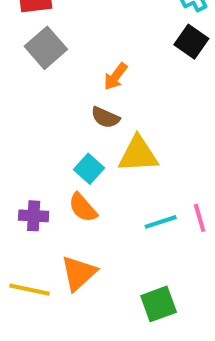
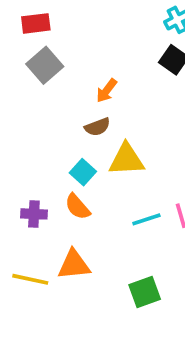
brown semicircle: (105, 117) -> (97, 127), turned -45
orange triangle: (79, 273) -> (74, 265), turned 36

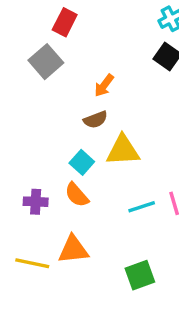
red rectangle: (36, 23) -> (65, 22), moved, turned -56

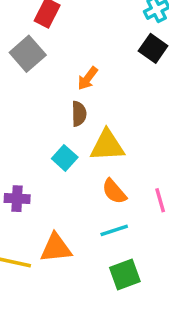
brown semicircle: (95, 120) -> (79, 114), turned -70
orange semicircle: (77, 195) -> (114, 191), moved
cyan line: (142, 207) -> (114, 230), moved

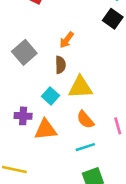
gray square: (28, 54) -> (24, 52), moved
purple cross: (17, 199) -> (23, 116), moved
orange triangle: (56, 248) -> (45, 130), moved

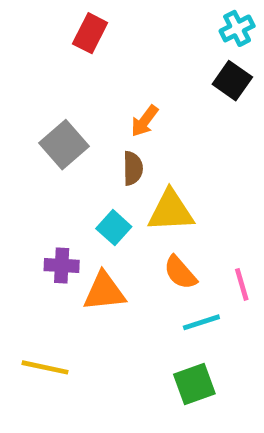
cyan line: (85, 147) -> (201, 322), moved

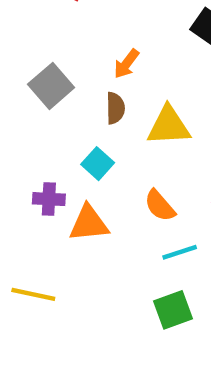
yellow triangle: (171, 211) -> (169, 126), moved

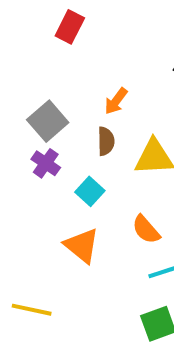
purple cross: (49, 199) -> (46, 163), moved, turned 32
orange triangle: (89, 223) -> (82, 246), turned 45

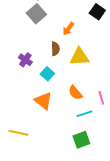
orange arrow: (116, 101) -> (68, 29), moved
gray square: (48, 121) -> (36, 14), moved

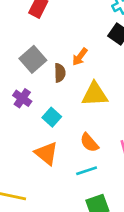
gray square: (36, 14) -> (33, 59), moved
brown semicircle: (55, 49) -> (60, 73), moved
cyan line: (84, 114) -> (87, 171), moved

